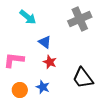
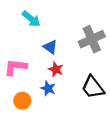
gray cross: (80, 19) -> (92, 39), moved
blue star: (43, 87) -> (48, 88), moved

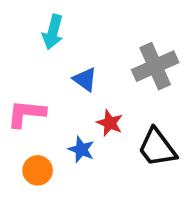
cyan arrow: (31, 19) -> (53, 32), turned 66
red star: (56, 69) -> (110, 123), moved

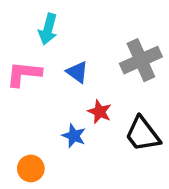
pink L-shape: (26, 113) -> (24, 74), moved
orange circle: (38, 170) -> (31, 168), moved

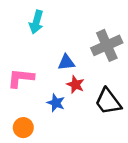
blue triangle: (77, 72) -> (66, 62), moved, turned -42
pink L-shape: (24, 74) -> (21, 78), moved

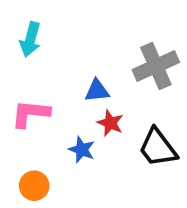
cyan arrow: (36, 22) -> (30, 39), moved

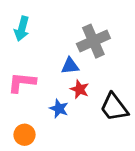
gray cross: (156, 66) -> (93, 41), moved

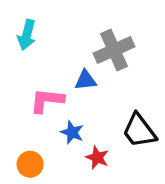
pink L-shape: (22, 82) -> (47, 100), moved
red star: (80, 89) -> (97, 158), moved

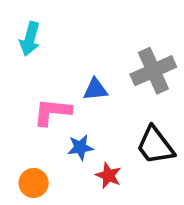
gray cross: (114, 50) -> (153, 71), moved
blue star: (72, 132) -> (80, 147), turned -30

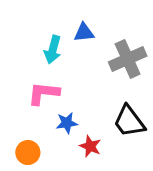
cyan arrow: (30, 39) -> (53, 50), moved
blue triangle: (95, 89) -> (84, 33), moved

